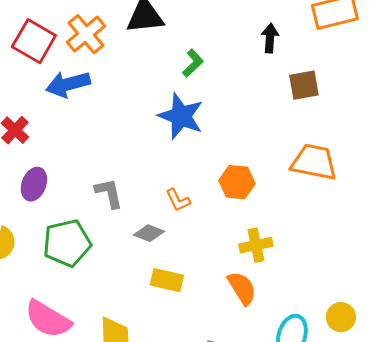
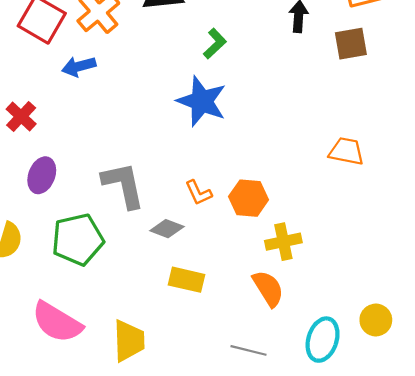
blue arrow: (68, 84) -> (79, 66), size x0.7
brown square: (304, 85) -> (351, 44), moved
orange trapezoid: (314, 162) -> (346, 151), size x0.7
orange hexagon: (237, 182) -> (249, 198), moved
gray L-shape: (109, 193) -> (123, 185), size x1.4

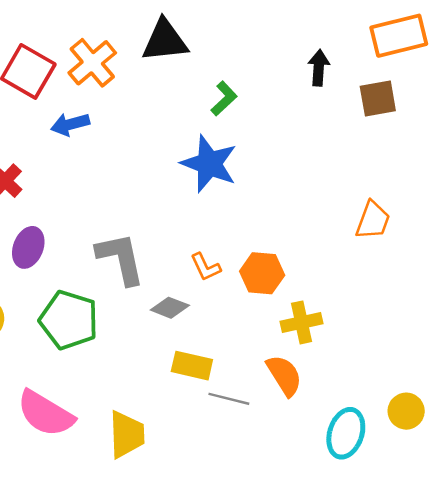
orange trapezoid: (346, 151) -> (373, 220), turned 99
green pentagon: (78, 239) -> (69, 320), turned 30
gray line: (249, 350) -> (229, 399), moved

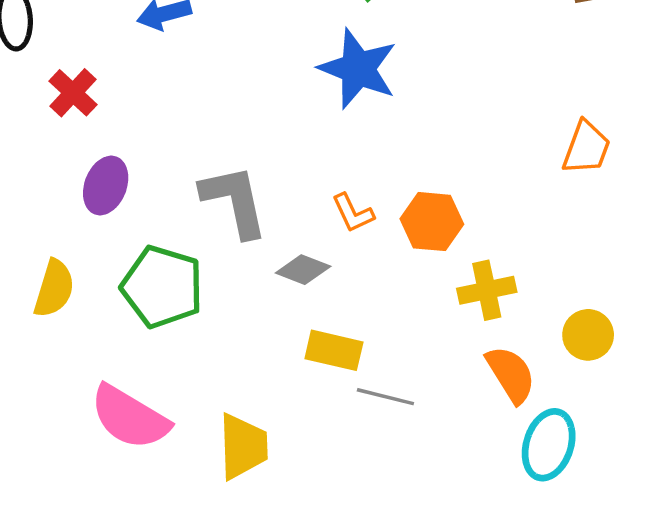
orange semicircle: (284, 375) -> (511, 374), moved
yellow circle: (406, 411) -> (588, 335), moved

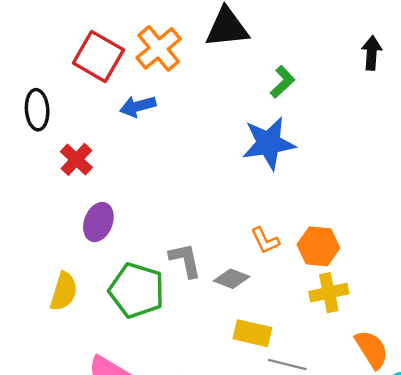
blue star: (358, 69) -> (269, 143), turned -30
gray L-shape: (234, 201) -> (185, 260), moved, size x0.7
yellow cross: (487, 290) -> (329, 293), moved

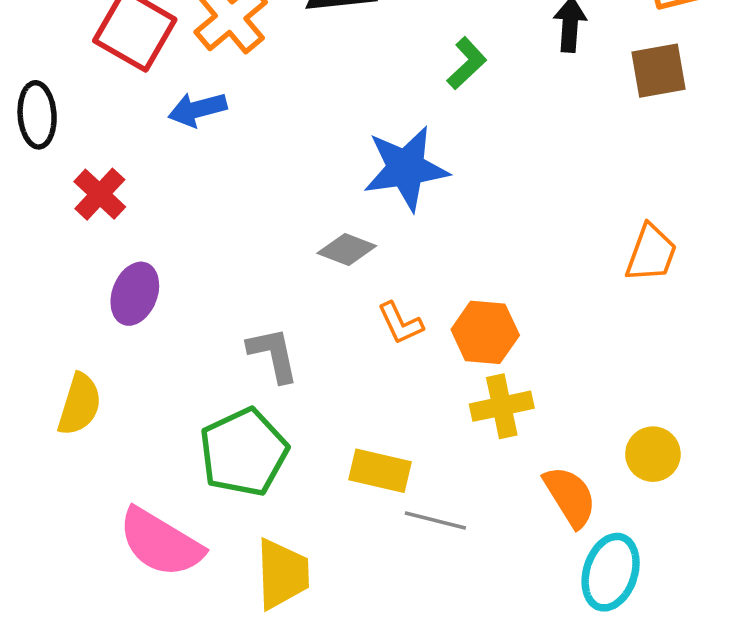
green L-shape: (283, 82) -> (467, 63), moved
gray diamond: (232, 279) -> (347, 249), moved
green pentagon: (137, 290) -> (244, 452), moved, turned 30

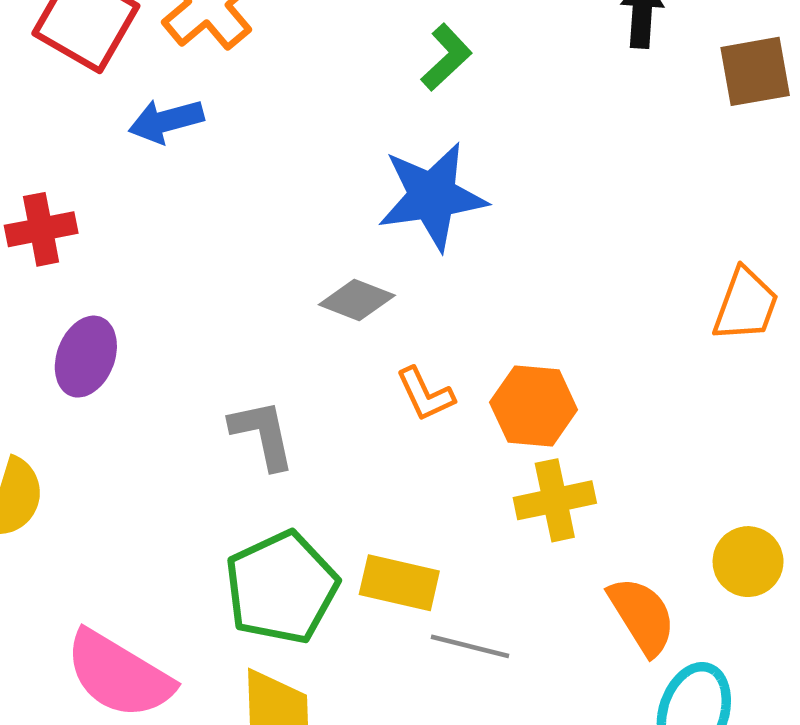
green L-shape: (467, 63) -> (446, 57), moved
red cross: (100, 194) -> (41, 229), turned 36
green pentagon: (244, 452) -> (281, 587), moved

